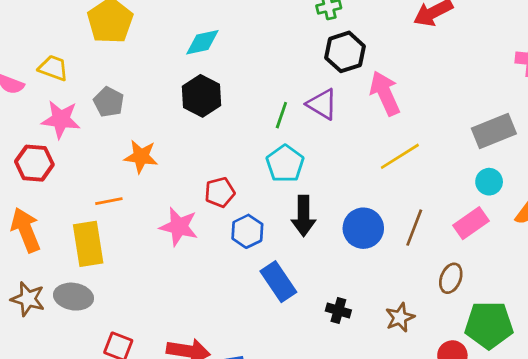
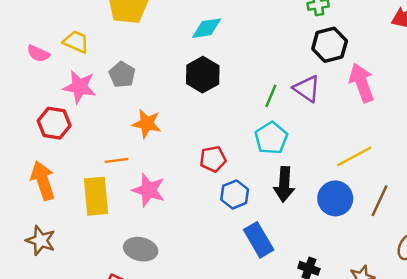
yellow line: (400, 156) -> (354, 156), moved
pink star: (179, 227) -> (149, 190), moved
gray ellipse: (73, 297) -> (141, 249), moved

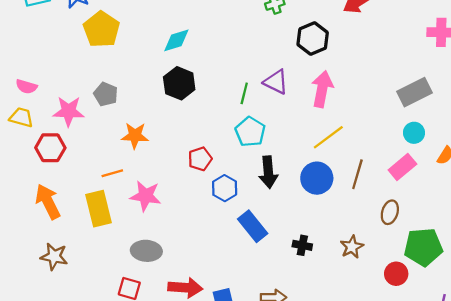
yellow trapezoid: (76, 42) -> (21, 117), moved
black hexagon: (330, 45) -> (313, 39), moved
pink arrow: (362, 83) -> (322, 89), moved, turned 40

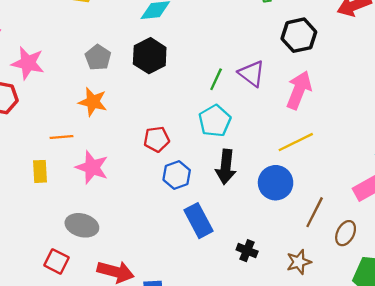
gray pentagon: (106, 94) -> (98, 57), moved
brown line: (357, 174) -> (315, 212), moved
yellow rectangle: (98, 209) -> (40, 171), size x0.6

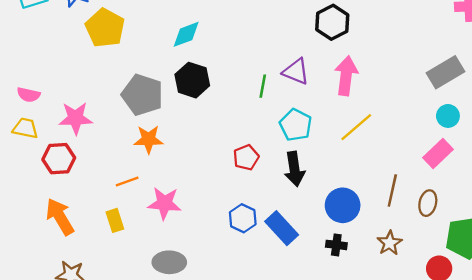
gray pentagon: (98, 57) -> (142, 95), size x1.6
cyan pentagon: (215, 121) -> (296, 125), moved
red pentagon: (157, 139) -> (246, 157), moved
blue hexagon: (177, 175) -> (243, 218), moved
blue circle: (276, 183) -> (343, 205), moved

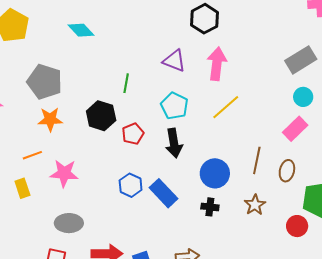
cyan diamond: (186, 34) -> (81, 30), turned 68
black hexagon: (192, 80) -> (101, 116), moved
green line: (263, 86) -> (126, 83), moved

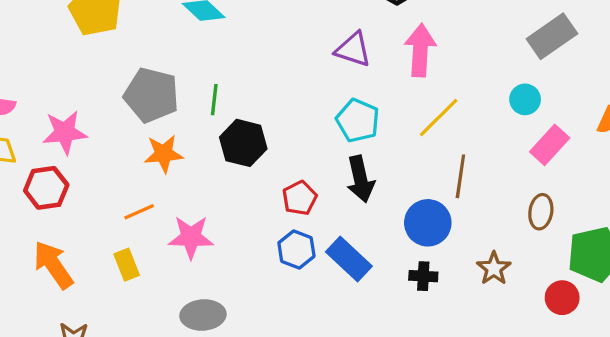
green line: (126, 83) -> (214, 100), moved
cyan circle: (303, 97) -> (525, 99), moved
red pentagon: (133, 134) -> (300, 198), moved
brown line: (257, 160) -> (460, 176), moved

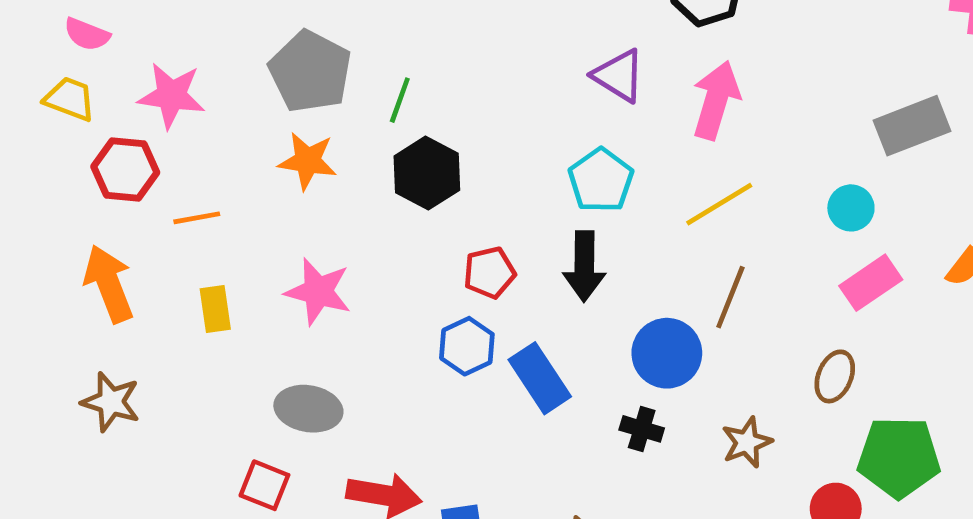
orange line: (139, 212) -> (197, 218), moved

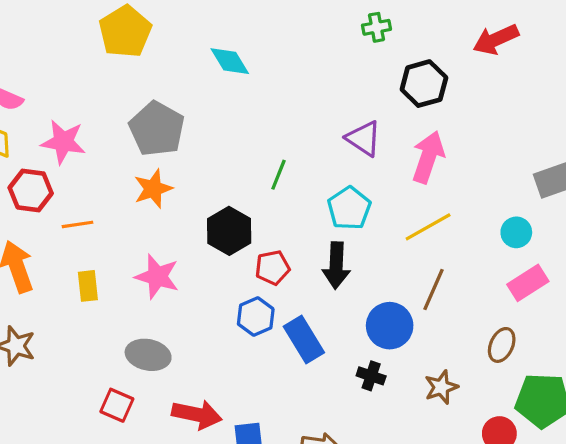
green line: (400, 100) -> (278, 175), moved
orange star: (308, 161) -> (153, 189), turned -30
black hexagon: (427, 173) -> (229, 231), moved

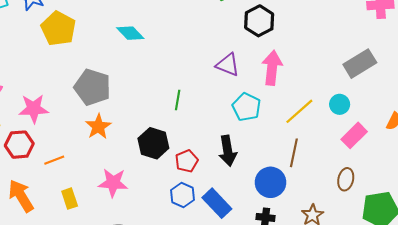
cyan pentagon: (349, 208) -> (246, 107), moved
yellow line: (428, 227) -> (299, 111), moved

